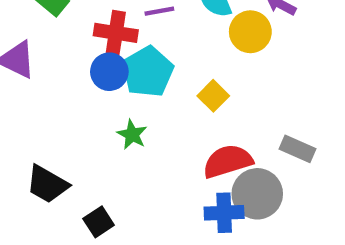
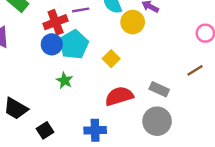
red cross: (116, 33) -> (56, 22), turned -30
gray circle: (257, 194) -> (157, 121), moved
blue cross: (224, 213) -> (95, 130), moved

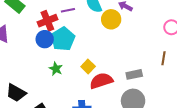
yellow square: (111, 59) -> (88, 67), moved
brown line: (195, 70) -> (163, 58), turned -48
gray rectangle: (159, 89) -> (134, 74), turned -35

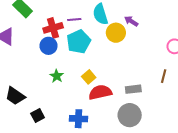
cyan pentagon: (63, 39) -> (79, 42), moved

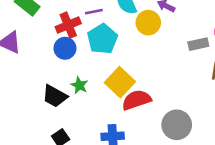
yellow square: (89, 77) -> (120, 82), size x1.6
gray rectangle: (133, 89) -> (198, 44), moved
black trapezoid: (15, 96) -> (55, 96), moved

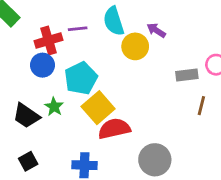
cyan pentagon: (102, 39) -> (81, 78), moved

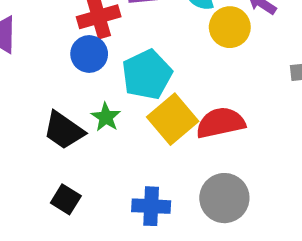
red semicircle: (114, 129) -> (221, 123), moved
gray circle: (155, 160) -> (224, 198), moved
black square: (28, 161) -> (66, 199), turned -30

